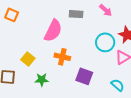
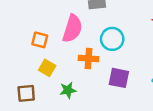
orange square: (12, 15) -> (40, 40), moved
cyan circle: (105, 42) -> (112, 39), moved

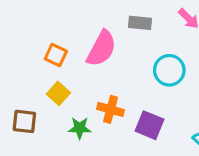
cyan circle: (112, 39) -> (169, 70), moved
orange cross: (89, 58) -> (111, 109), moved

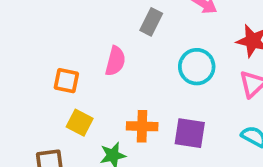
gray rectangle: (140, 23) -> (151, 22), turned -55
pink semicircle: (101, 49) -> (115, 61), size x0.7

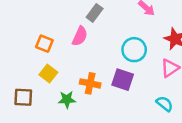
gray rectangle: (151, 22) -> (95, 13), moved
purple square: (190, 133) -> (123, 80), moved

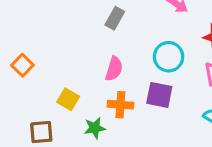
pink semicircle: (80, 36) -> (114, 69), moved
orange square: (44, 44) -> (22, 65), moved, turned 30

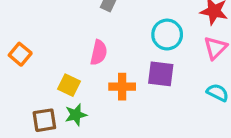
pink semicircle: (114, 69) -> (99, 53), moved
green star: (95, 128) -> (76, 115), moved

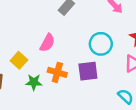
purple square: (161, 74) -> (88, 71), turned -30
green star: (76, 115) -> (34, 82), moved

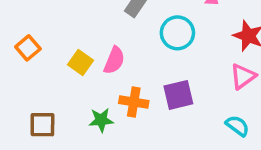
cyan circle: (101, 44) -> (177, 33), moved
yellow square: (19, 60) -> (80, 62), moved

